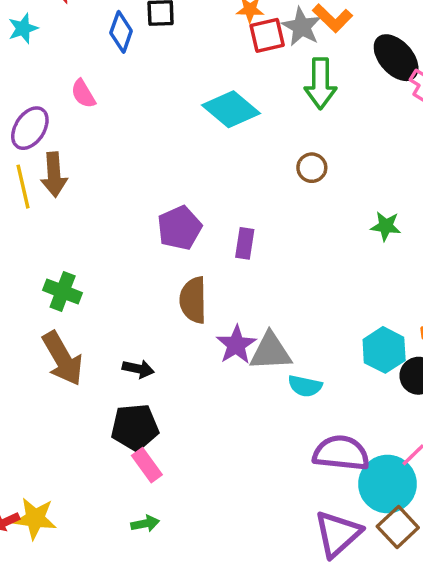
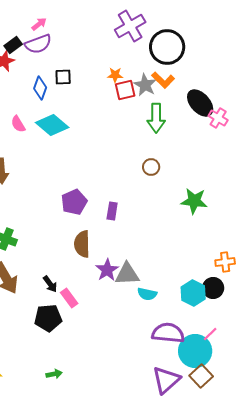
cyan diamond: (231, 109) -> (52, 125), moved
green star: (386, 226) -> (194, 201), size x1.5
cyan hexagon: (384, 350) -> (193, 293), moved
black arrow: (138, 369) -> (50, 284), turned 42
pink rectangle: (147, 465) -> (69, 298), moved

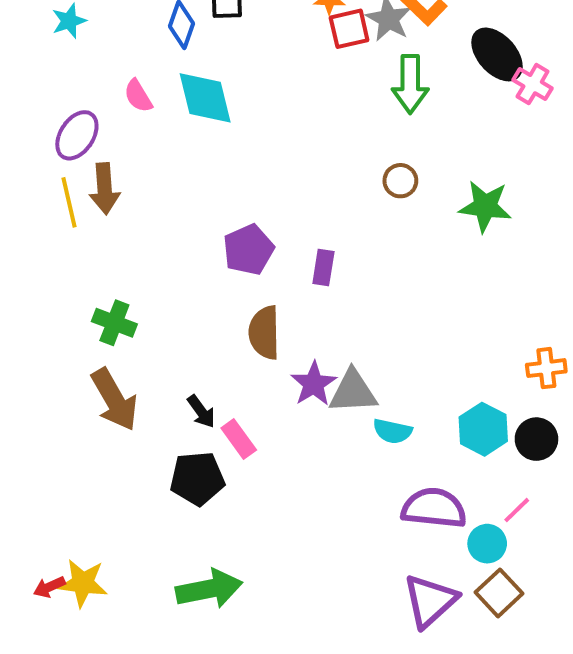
cyan diamond: (52, 125) -> (205, 98), turned 36
green star: (194, 201) -> (485, 206), moved
black circle: (213, 288) -> (536, 439), moved
cyan circle: (195, 351) -> (487, 544), size x0.6
green arrow: (54, 374) -> (209, 589), size x2.0

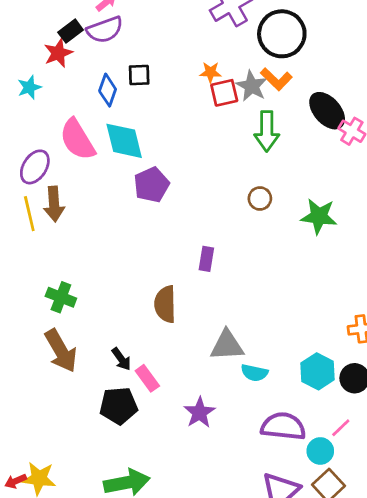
pink semicircle: (138, 96) -> (77, 139), size x1.8
purple pentagon: (249, 250) -> (151, 185), moved
purple star: (314, 384) -> (200, 413), moved

